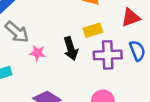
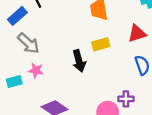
pink star: (38, 53) -> (36, 70), moved
purple cross: (108, 55) -> (126, 99), moved, size x0.6

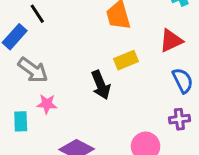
cyan rectangle: (14, 81) -> (21, 121), turned -70
purple cross: (126, 99) -> (179, 119), moved

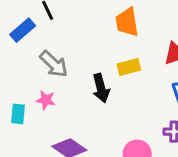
gray arrow: (33, 70) -> (54, 64), moved

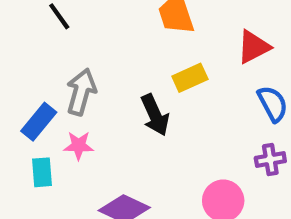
blue rectangle: (23, 30) -> (39, 122), moved
gray arrow: (54, 64) -> (81, 92), turned -108

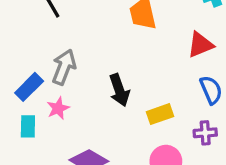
yellow rectangle: (190, 78) -> (160, 114), moved
pink star: (79, 146) -> (58, 108), turned -30

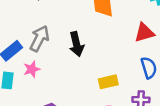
black arrow: (119, 90) -> (77, 44), moved

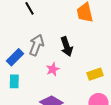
pink star: (32, 69) -> (53, 69), moved

